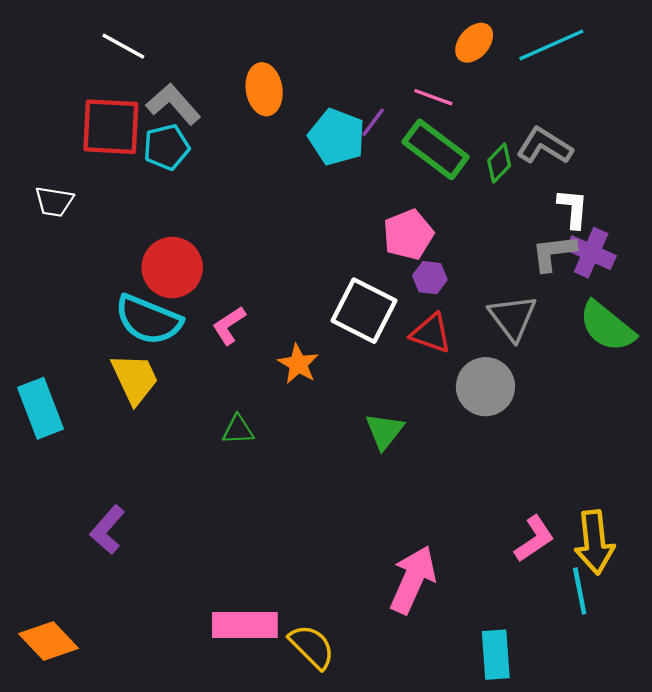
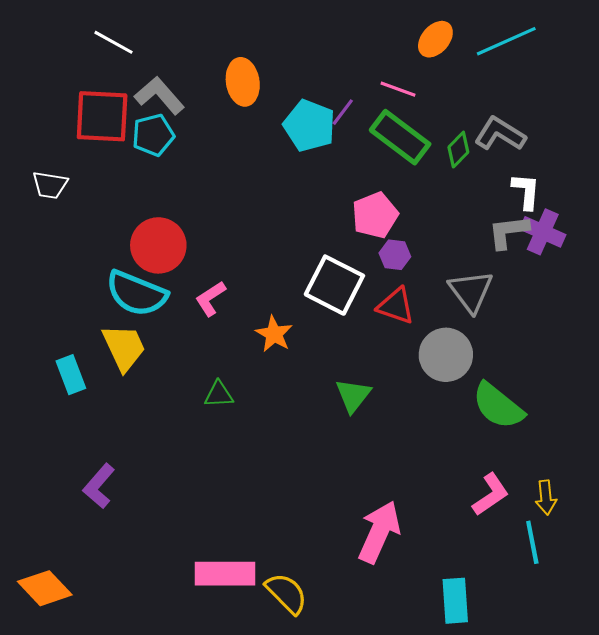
green semicircle: (607, 326) -> (498, 406), moved
cyan rectangle: (40, 408) -> (71, 375), moved, size x0.7
yellow arrow: (594, 542) -> (546, 498), size x0.6

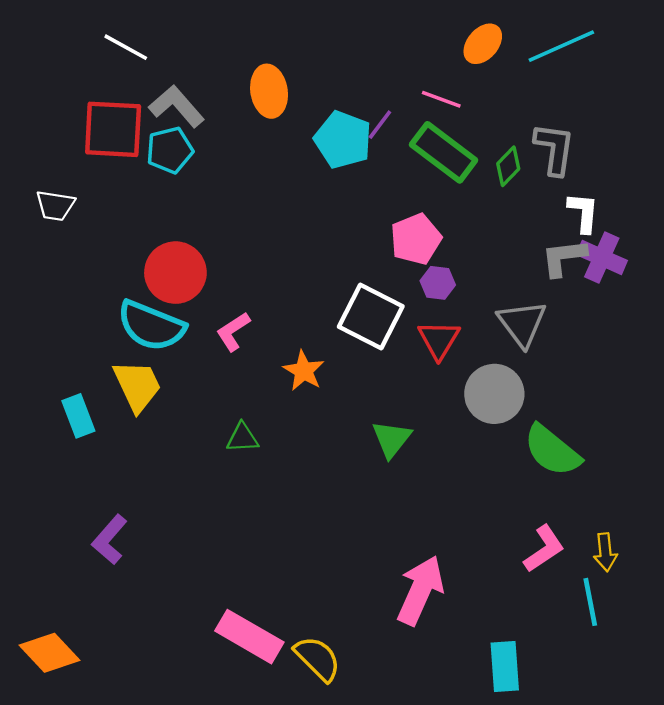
gray L-shape: (500, 134) -> (554, 149), turned 66
red triangle: (396, 306) -> (439, 340), turned 42
pink rectangle: (225, 574) -> (249, 637), turned 30

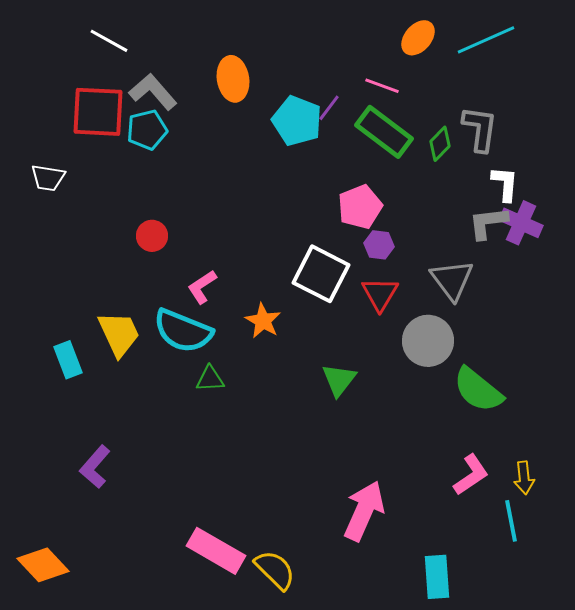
red circle: (175, 273) -> (152, 236), size x0.6
cyan semicircle: (151, 326) -> (183, 331), moved

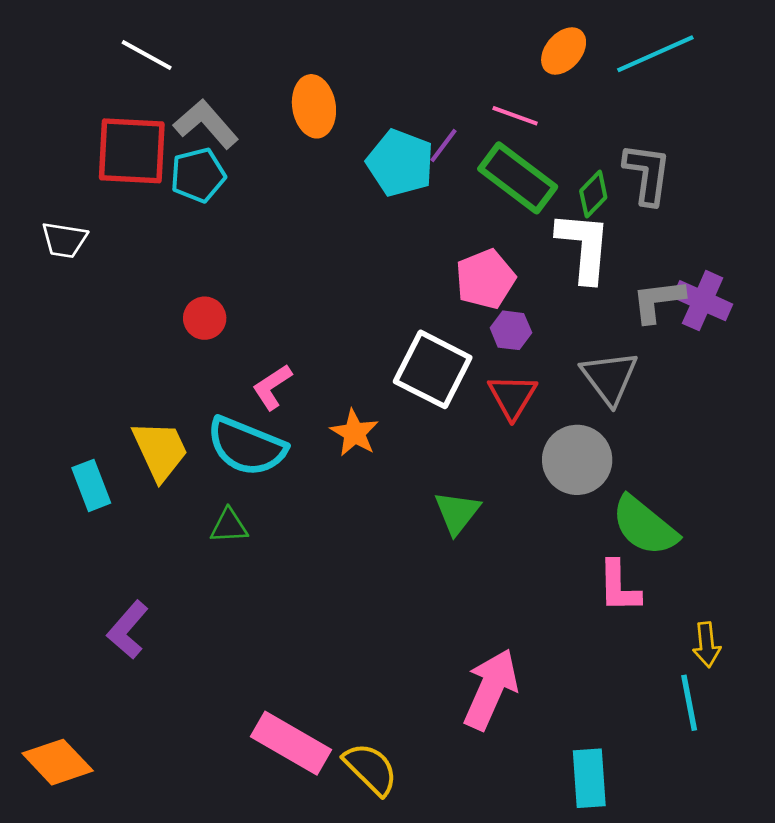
white L-shape: (505, 184) -> (584, 247), moved, size x1.5
green triangle: (210, 379) -> (229, 526), moved
pink L-shape: (471, 475) -> (619, 587), moved, turned 123

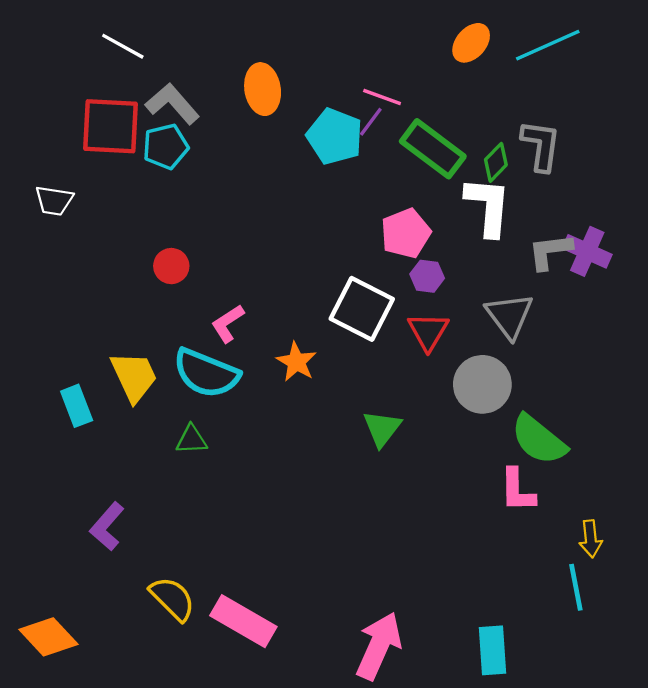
pink line: (515, 116) -> (382, 97), moved
pink arrow: (491, 689) -> (379, 646), moved
yellow semicircle: (371, 769) -> (172, 599), moved

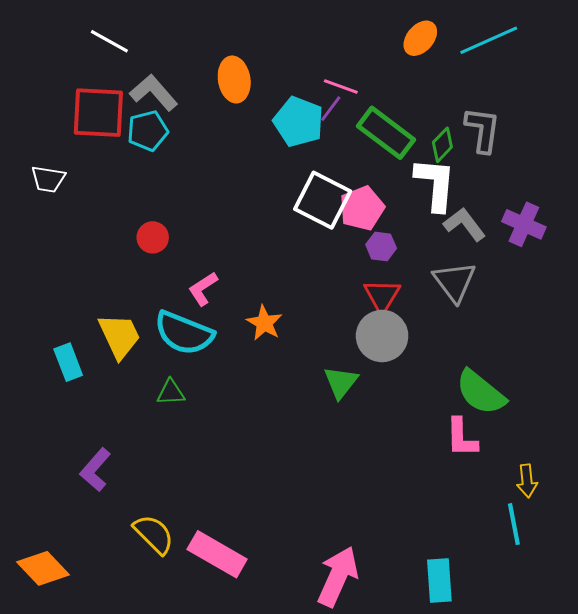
gray L-shape: (550, 251) -> (465, 224), moved, turned 60
white square: (362, 309) -> (323, 200), moved
gray circle: (482, 384) -> (382, 336), moved

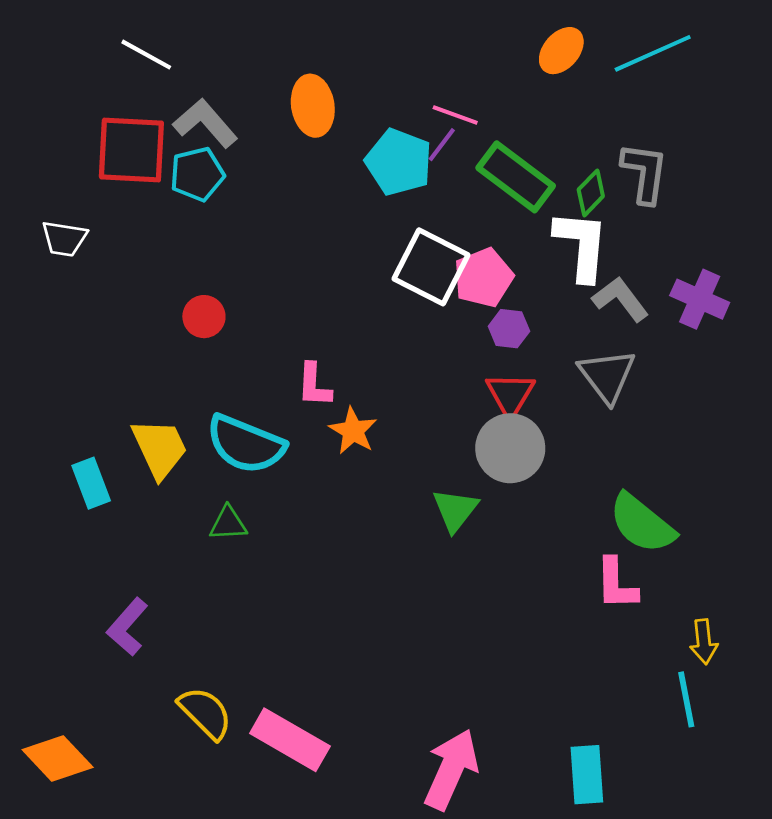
pink L-shape: (203, 289) -> (314, 385), moved, turned -54

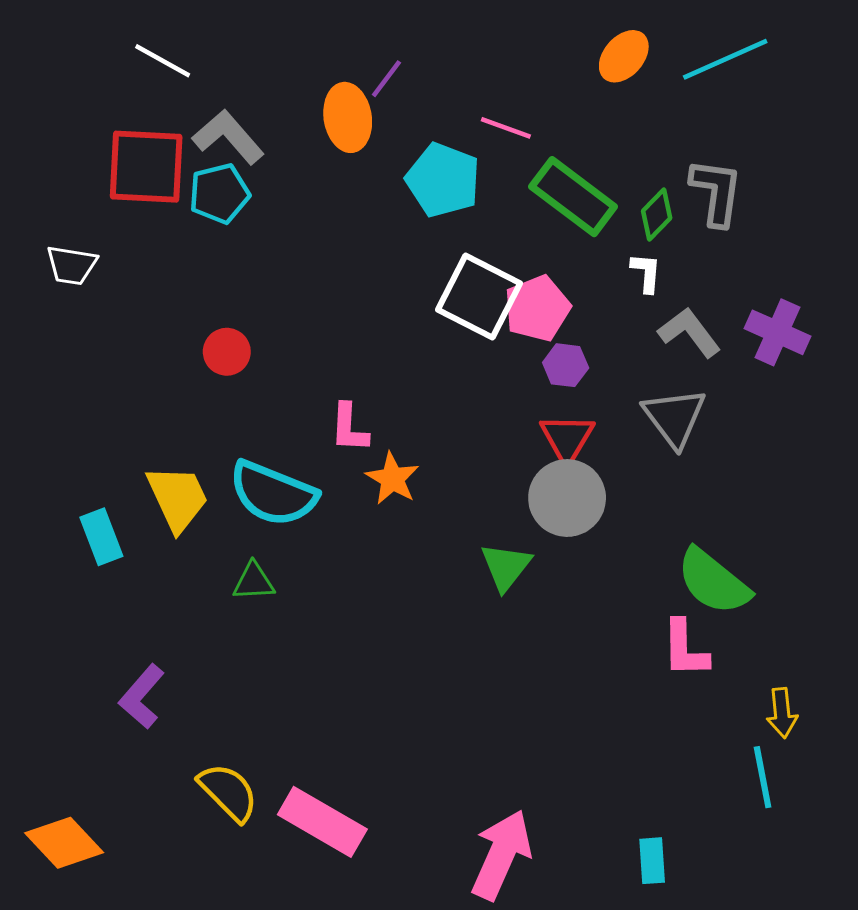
purple line: (442, 145) -> (386, 79), moved
white L-shape: (581, 245) -> (646, 273), size x0.5
cyan rectangle: (587, 775) -> (652, 861), size x0.7

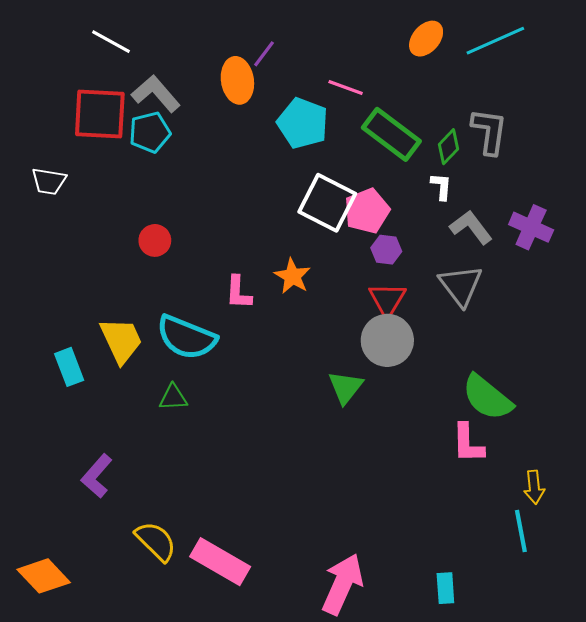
orange star: (392, 479) -> (292, 276), moved

